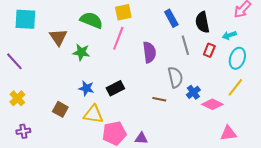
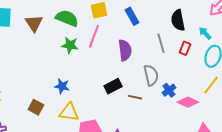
blue rectangle: (171, 18) -> (132, 16), moved
cyan arrow: (229, 35) -> (205, 33), turned 64
brown triangle: (58, 37) -> (34, 23), moved
green star: (81, 52) -> (70, 45), moved
black rectangle: (115, 88) -> (113, 86), moved

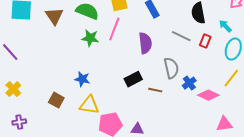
gray line: (161, 43) -> (181, 36), turned -48

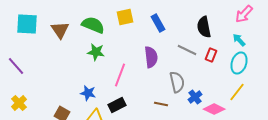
cyan arrow: (225, 26) -> (239, 40), moved
pink line: (114, 29) -> (120, 75), moved
black rectangle: (133, 79) -> (117, 105), moved

